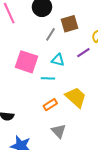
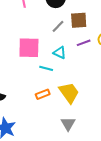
purple line: (83, 53) -> (84, 43), moved
pink square: (27, 62) -> (29, 48), turned -30
gray triangle: (59, 131) -> (68, 124), moved

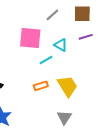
gray line: (58, 26) -> (52, 15), moved
cyan line: (46, 68) -> (46, 60), turned -48

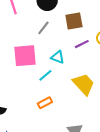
yellow trapezoid: (67, 86) -> (84, 84), moved

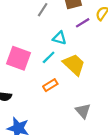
pink square: (25, 56) -> (19, 58), moved, turned 30
yellow trapezoid: (84, 84) -> (74, 65), moved

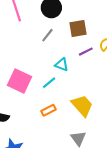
yellow trapezoid: (74, 65) -> (82, 106), moved

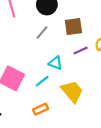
yellow trapezoid: (82, 106) -> (72, 91), moved

